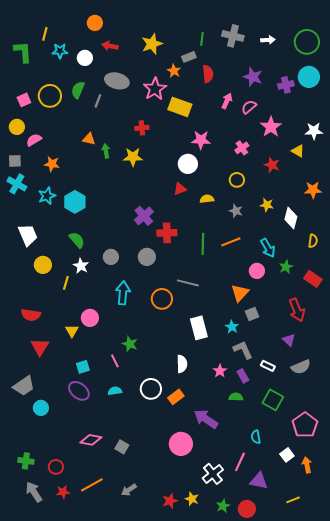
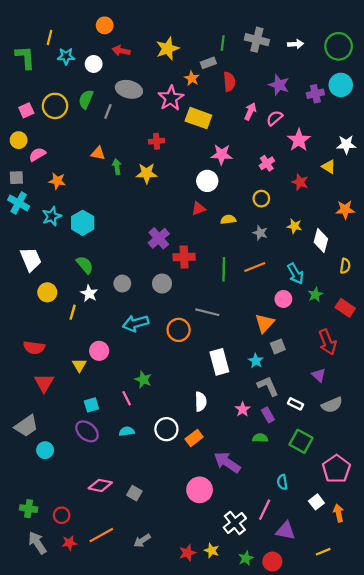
cyan arrow: (123, 293) -> (136, 323), turned -110

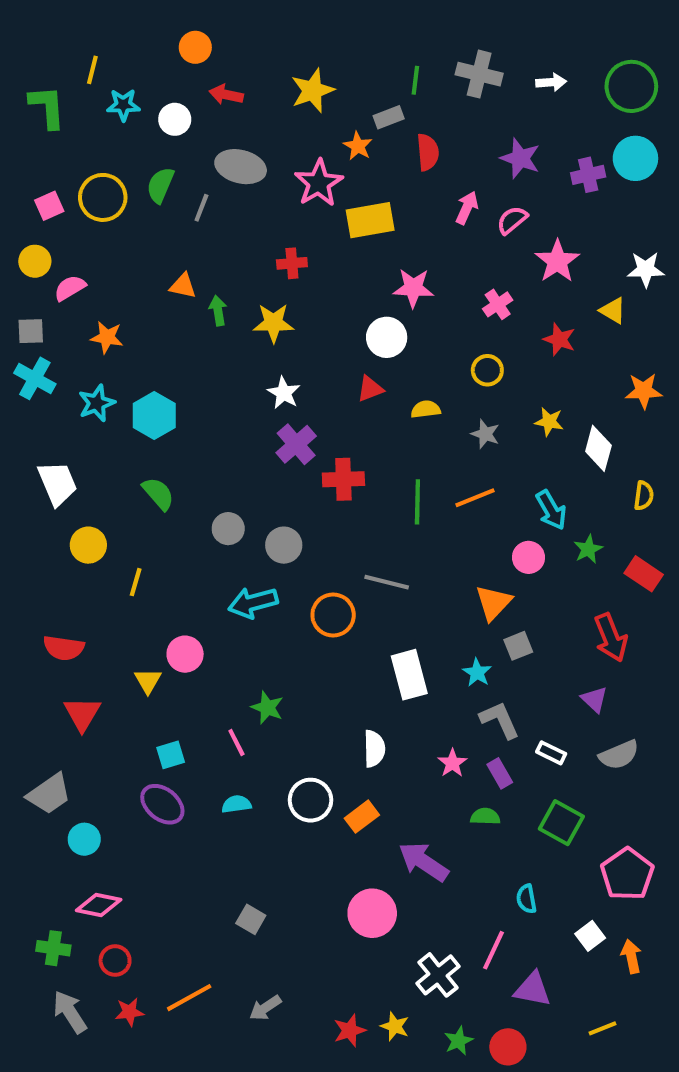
yellow rectangle: (198, 118) -> (370, 220), turned -30
gray circle: (162, 284) -> (284, 545), moved
white star: (89, 293) -> (284, 393), moved
pink diamond: (100, 485) -> (99, 905), moved

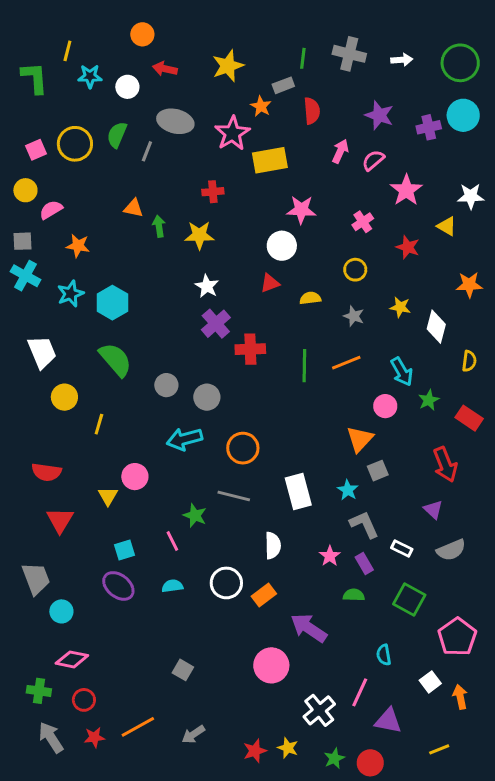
green semicircle: (158, 494) -> (115, 360), size x1.4
gray line: (387, 582) -> (234, 496), moved
gray trapezoid: (49, 794) -> (36, 578), turned -76

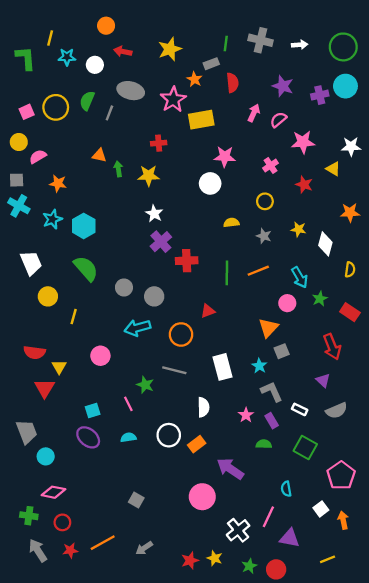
pink star: (406, 190) -> (303, 142), turned 30
red triangle: (270, 283) -> (208, 311), moved
yellow triangle: (108, 496) -> (59, 367), moved

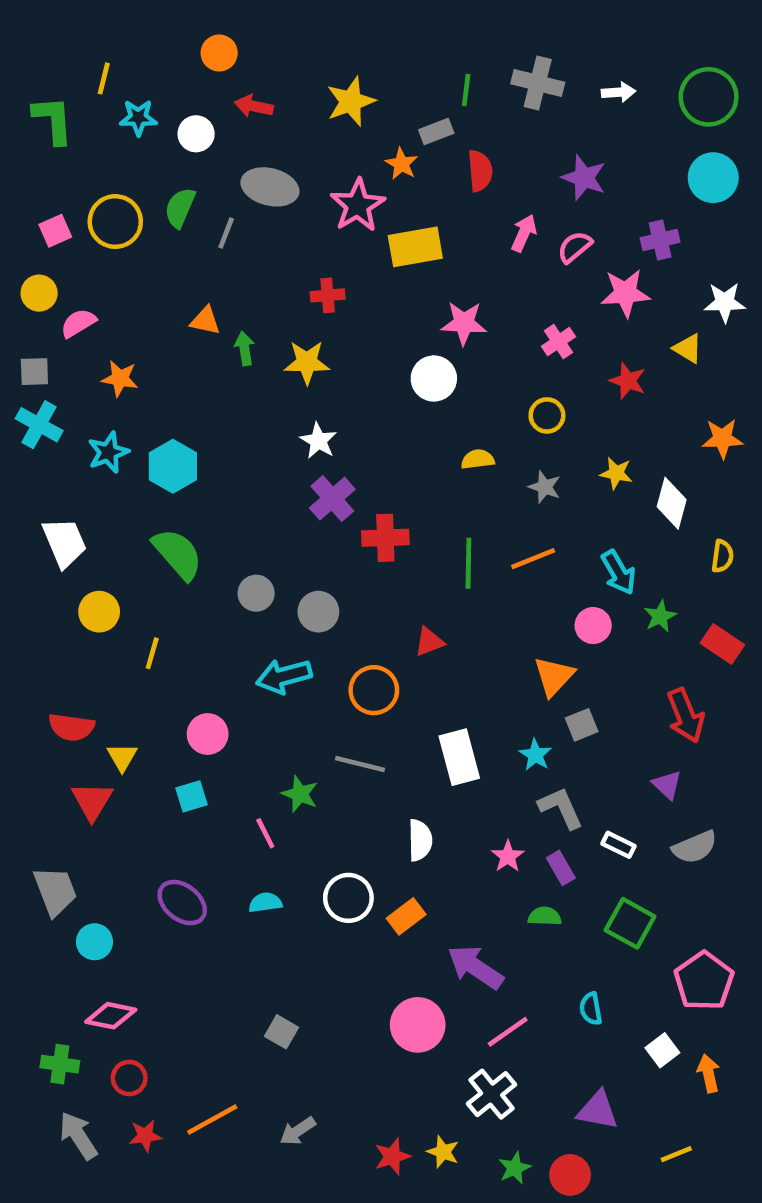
purple cross: (320, 95) -> (660, 240), moved
cyan square: (93, 411) -> (191, 796), moved
pink line: (268, 517) -> (508, 1032), moved, turned 30

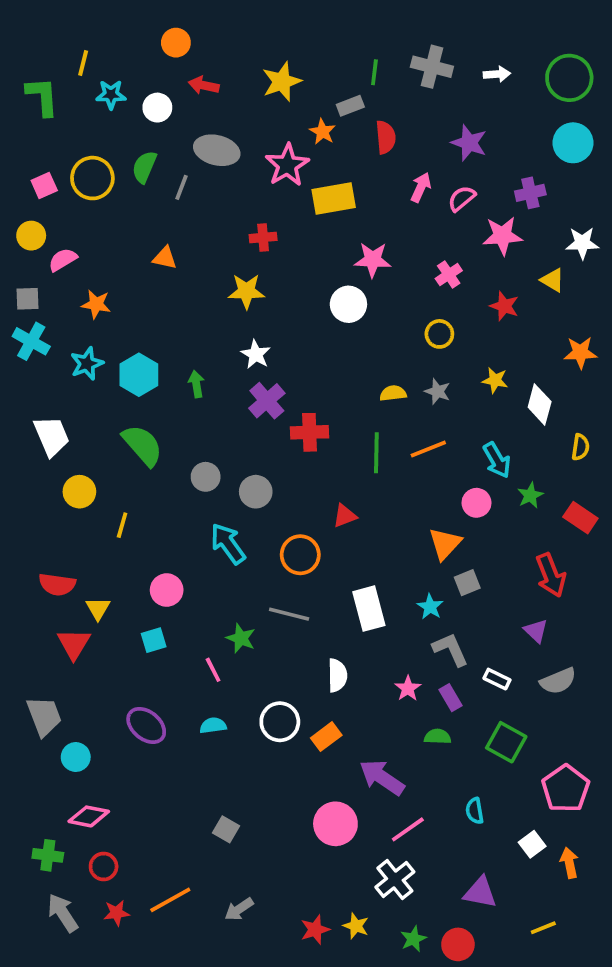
green arrow: (245, 348) -> (196, 384), moved
yellow semicircle: (478, 459) -> (393, 393), moved
cyan arrow: (284, 676) -> (228, 544), turned 69

